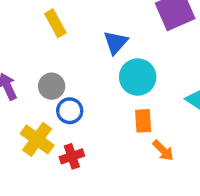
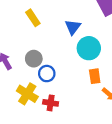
red cross: (72, 156) -> (51, 103), turned 32

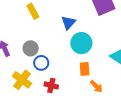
red cross: (51, 103) -> (51, 85), moved

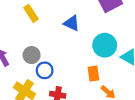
blue triangle: (68, 23) -> (72, 23), turned -42
cyan circle: (81, 43) -> (105, 45), moved

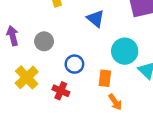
blue circle: (45, 70) -> (74, 64), moved

